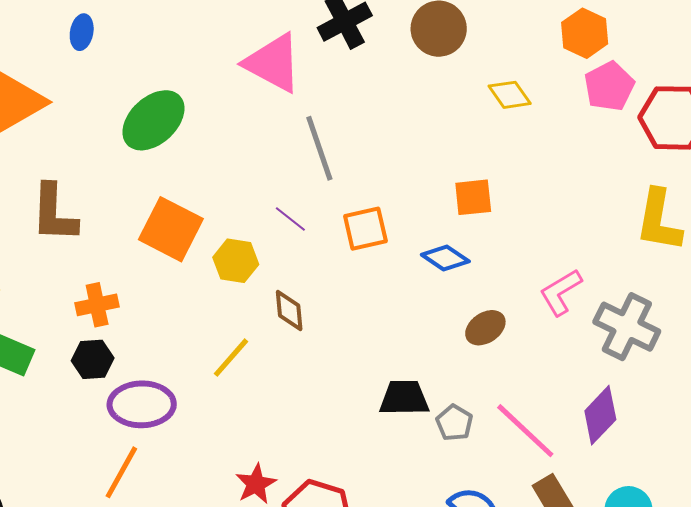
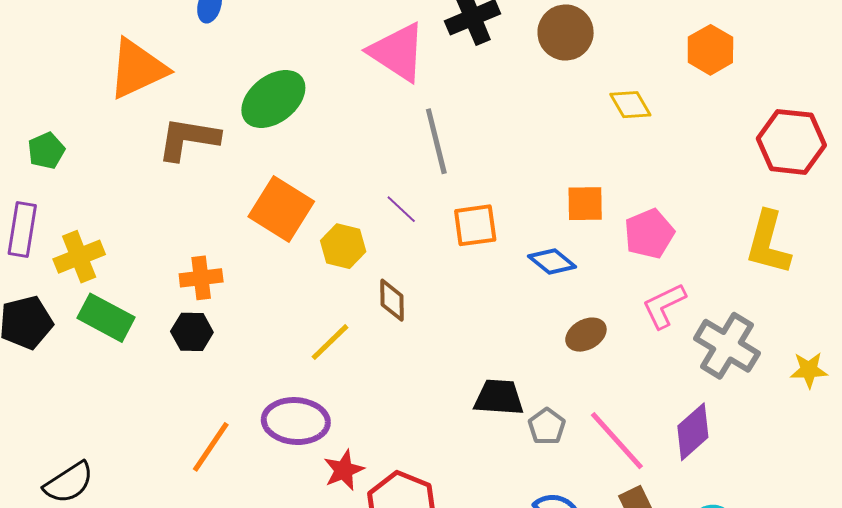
pink pentagon: (609, 86) -> (649, 234), moved
brown L-shape: (54, 213) -> (188, 139), moved, turned 92
purple ellipse: (142, 404) -> (296, 421), moved

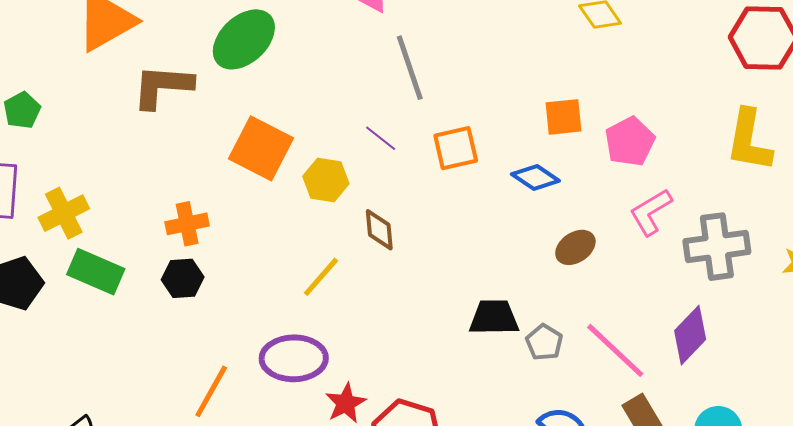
gray cross: (727, 346) -> (717, 247), turned -34

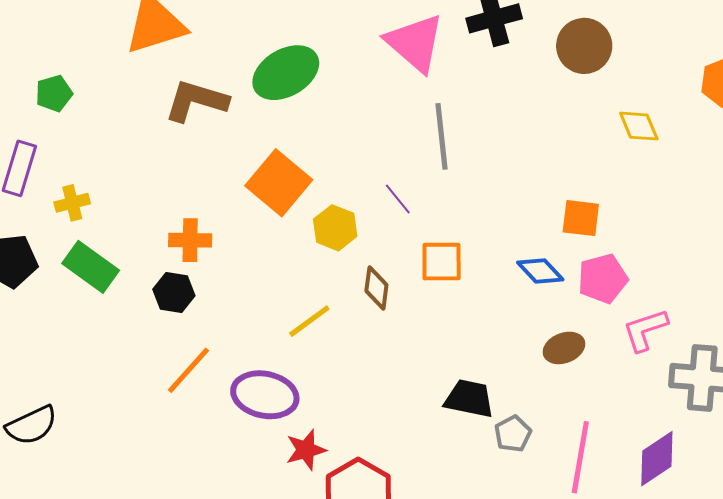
pink pentagon: (630, 141) -> (603, 279), moved
orange square: (456, 148) -> (442, 262), moved
yellow cross: (64, 213) -> (72, 203), size x0.7
pink line: (615, 350) -> (580, 457), turned 44
orange line: (211, 391) -> (188, 370), moved

